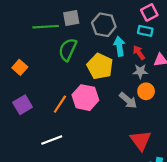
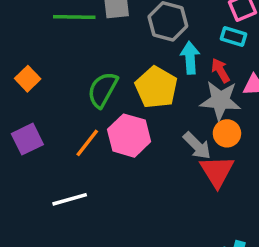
green semicircle: (68, 50) -> (103, 90), moved
gray star: (140, 71) -> (220, 101), size x1.6
red triangle: (141, 140) -> (217, 171), moved

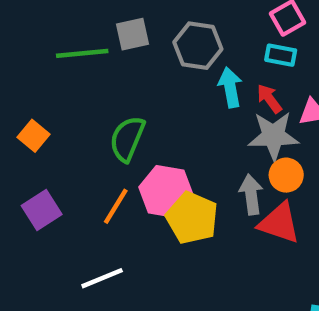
yellow pentagon: (156, 87) -> (192, 218), moved
gray arrow: (197, 146) -> (251, 194), turned -136
red triangle: (217, 171) -> (279, 223), turned -33

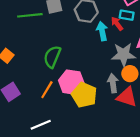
red arrow: (269, 99) -> (117, 24), moved

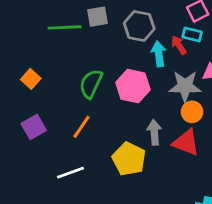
pink hexagon: (71, 82) -> (133, 86), moved
gray arrow: (113, 83) -> (154, 132), moved
yellow pentagon: (84, 95) -> (129, 159), moved

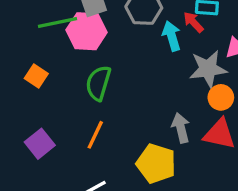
orange square: (31, 79) -> (36, 76), moved
pink hexagon: (133, 86) -> (87, 31), moved

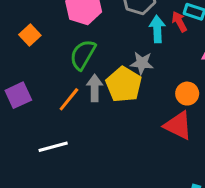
gray star: (208, 69) -> (142, 63), moved, size x0.7
gray arrow: (181, 128) -> (95, 88), moved
yellow pentagon: (156, 164) -> (124, 85), moved

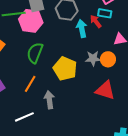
gray star: (142, 63) -> (93, 58), moved
gray arrow: (95, 88) -> (49, 100), moved
orange circle: (187, 94) -> (108, 59), moved

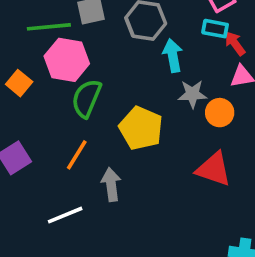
pink hexagon: (31, 21) -> (67, 60), moved
red arrow: (96, 21) -> (235, 43), moved
gray star: (93, 58) -> (192, 94), moved

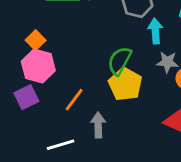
pink hexagon: (67, 60) -> (38, 66), moved
green semicircle: (86, 98) -> (119, 61), moved

